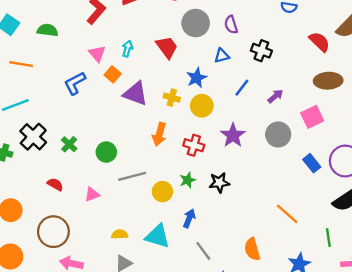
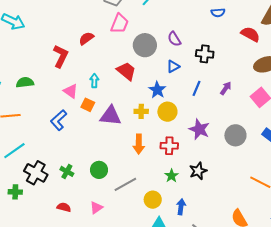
gray circle: (278, 134) -> (235, 135), moved
yellow circle: (162, 192) -> (153, 200), moved

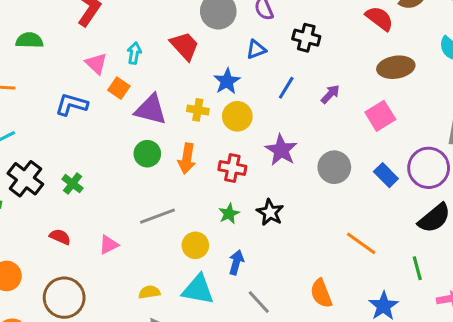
blue L-shape: (59, 120) -> (72, 104), turned 50
green circle: (99, 170) -> (147, 154), moved
black star: (198, 171) -> (270, 212), turned -30

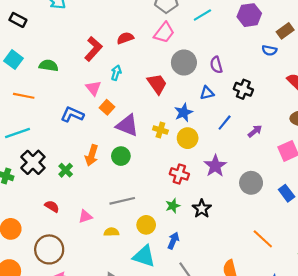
cyan arrow: (134, 53) -> (116, 73), moved
orange arrow: (187, 159) -> (92, 155), moved
yellow semicircle: (149, 292) -> (111, 232), moved

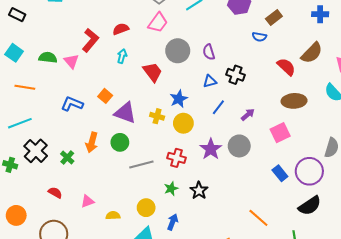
cyan arrow: (116, 73) -> (122, 56), moved
pink triangle: (93, 88) -> (71, 61), moved
blue triangle: (207, 93) -> (210, 81), moved
gray circle: (251, 183) -> (239, 146), moved
gray line: (122, 201) -> (141, 164), moved

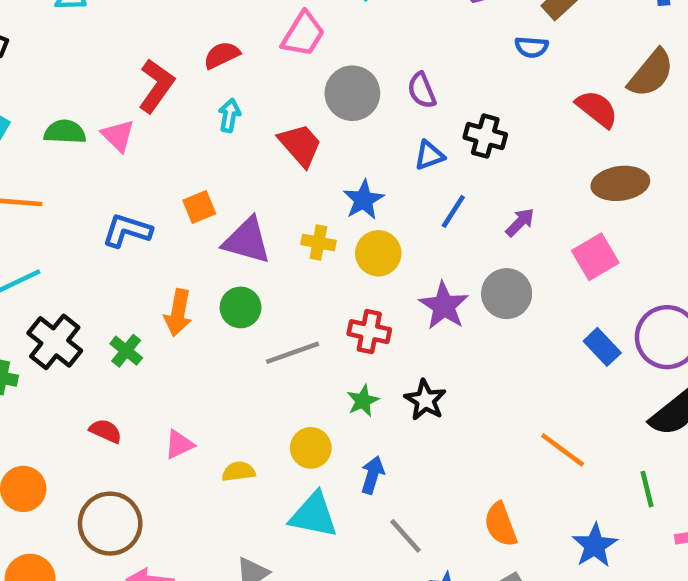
orange square: (105, 96) -> (199, 207), turned 32

